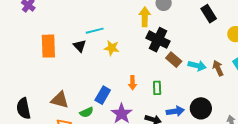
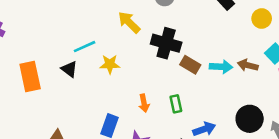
yellow arrow: (145, 17) -> (129, 22), moved, turned -36
brown arrow: (218, 68) -> (248, 65), turned -42
black circle: (201, 108) -> (250, 119), moved

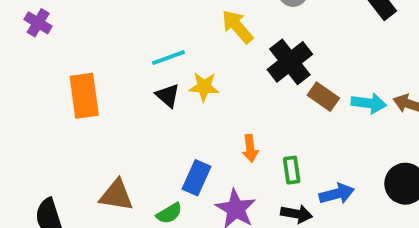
black cross: (166, 43) -> (290, 62), turned 32
black triangle: (69, 69) -> (168, 96), moved
green rectangle: (176, 104) -> (292, 170), moved

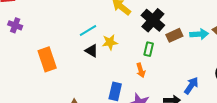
brown rectangle: (323, 97) -> (174, 35), turned -49
green rectangle: (292, 170) -> (149, 49), moved, turned 32
blue arrow: (337, 194) -> (191, 86), turned -30

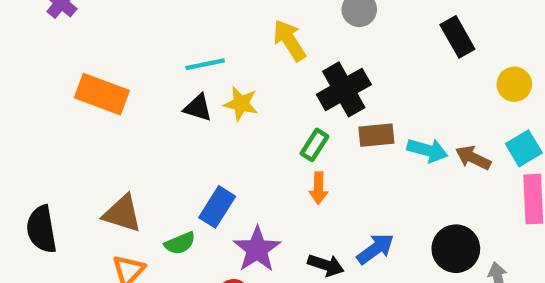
black triangle: (91, 51) -> (198, 108), turned -32
orange rectangle: (47, 59) -> (102, 94), turned -70
orange arrow: (141, 70) -> (319, 188), moved

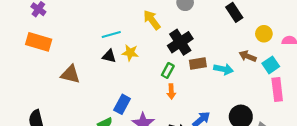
orange rectangle: (102, 94) -> (39, 42), moved
brown arrow: (473, 158) -> (248, 56), moved
brown triangle: (122, 214) -> (70, 74), moved

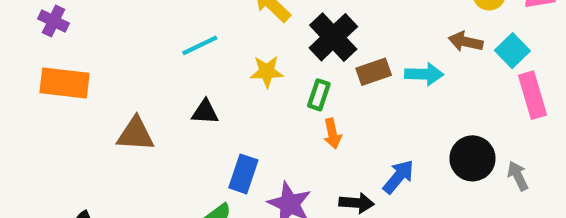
yellow star: (130, 53) -> (267, 72), moved
black triangle: (109, 56) -> (205, 112), moved

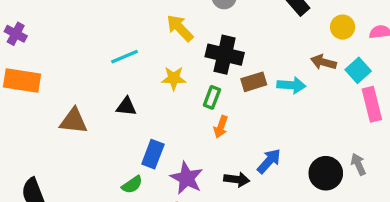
black cross: (333, 37) -> (225, 55), turned -36
orange arrow: (332, 134) -> (221, 127), turned 30
black circle: (472, 158) -> (326, 173), moved

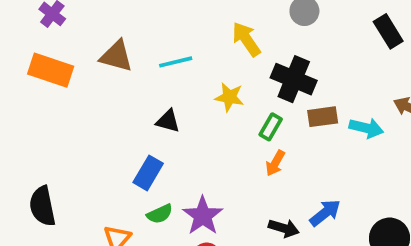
brown triangle: (73, 121) -> (116, 56), moved
blue rectangle: (153, 154) -> (148, 173), moved
purple star: (187, 178) -> (203, 216), moved

